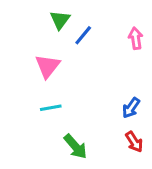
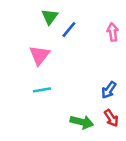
green arrow: (75, 146) -> (82, 122), moved, turned -35

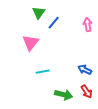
cyan line: (42, 90) -> (43, 72), moved
blue arrow: (109, 90) -> (85, 70), turned 80

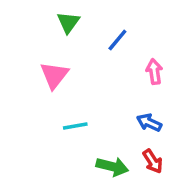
blue line: (54, 23) -> (117, 40), moved
pink arrow: (88, 25) -> (154, 72), moved

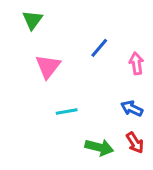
green triangle: (68, 22) -> (32, 20), moved
blue line: (117, 40) -> (99, 48), moved

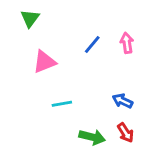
pink arrow: (136, 63) -> (127, 43), moved
pink triangle: (48, 67) -> (44, 62), turned 30

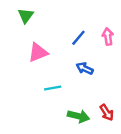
blue arrow: (123, 101) -> (85, 68), moved

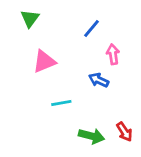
pink arrow: (108, 37) -> (113, 54), moved
blue line: (78, 38) -> (91, 28), moved

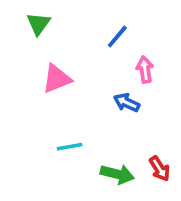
cyan line: (61, 103) -> (70, 147), moved

